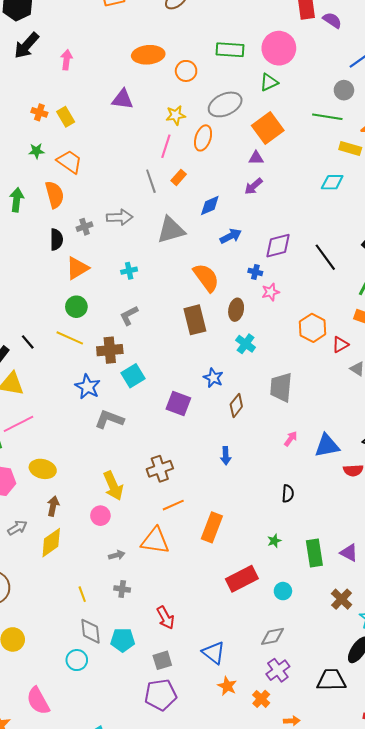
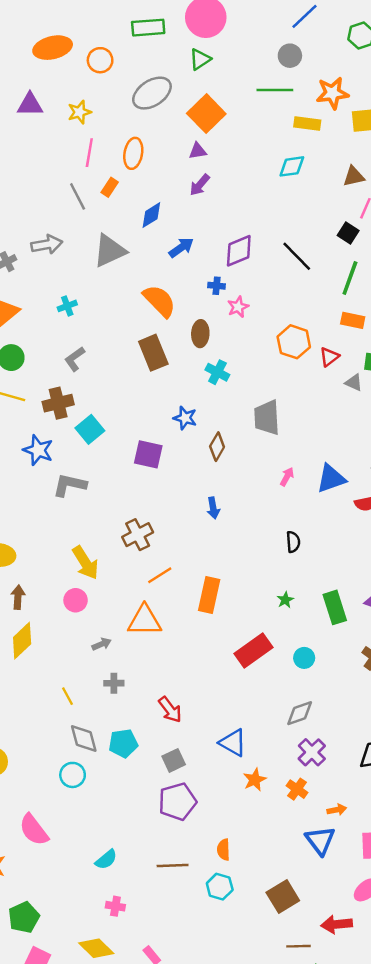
yellow star: (176, 115) -> (79, 112), moved
orange ellipse: (203, 138) -> (133, 153), moved
orange star: (227, 686) -> (255, 780), turned 30

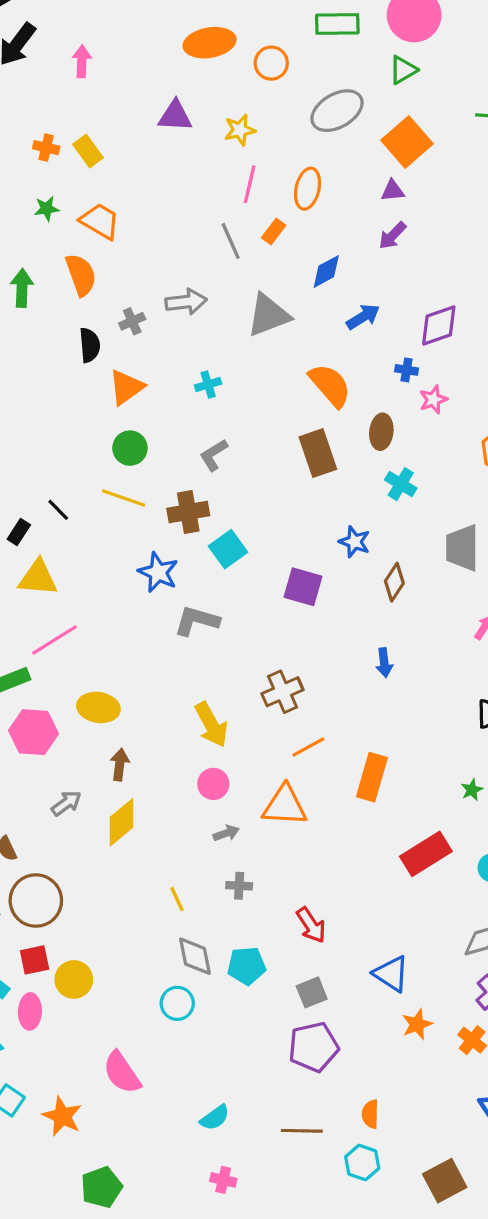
pink circle: (76, 600) -> (213, 784), moved

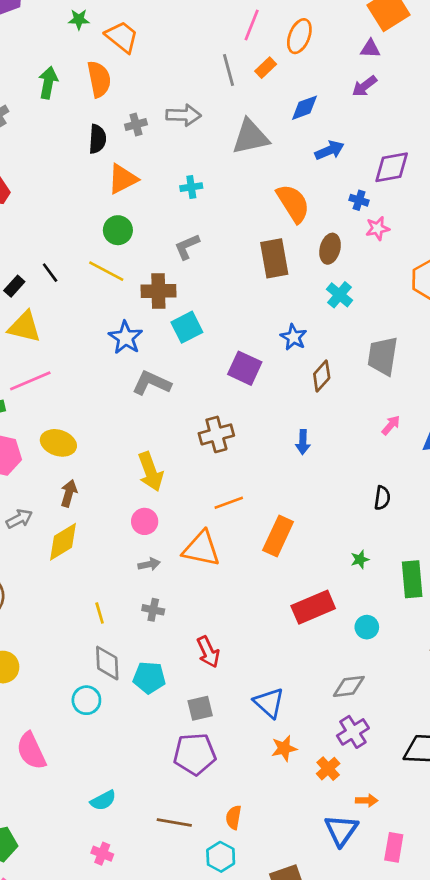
brown cross: (282, 692) -> (216, 434), moved

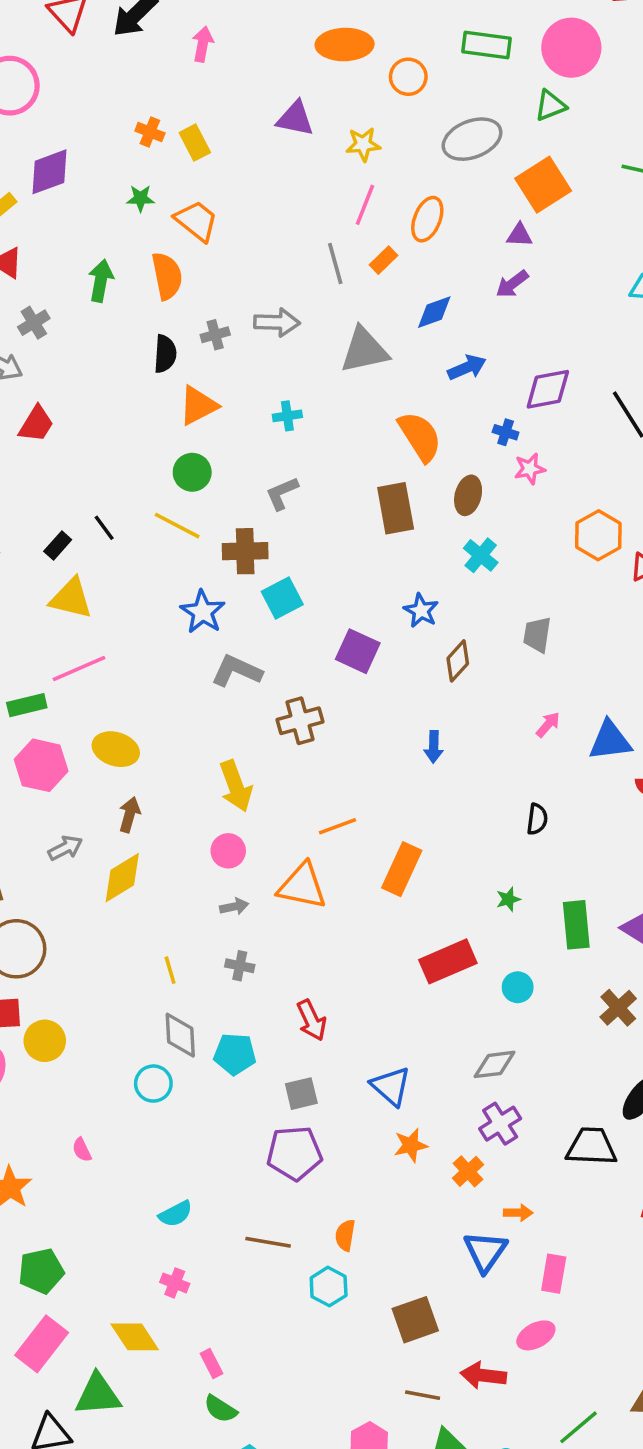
gray trapezoid: (383, 356) -> (537, 635), size x0.7
brown cross: (216, 434) -> (300, 721), moved
pink semicircle: (31, 751) -> (82, 1150), size x0.5

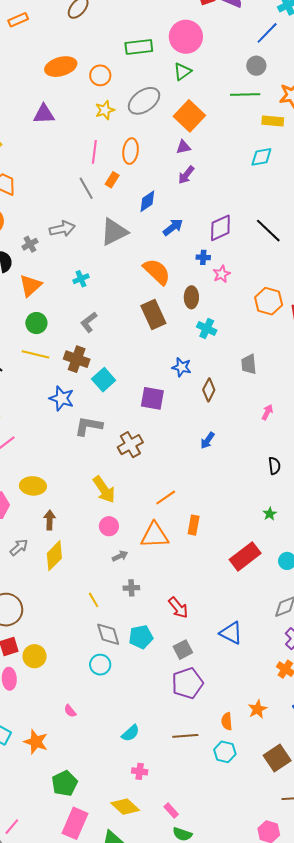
yellow star: (363, 144) -> (105, 110), moved
brown cross: (245, 551) -> (77, 359), turned 35
blue arrow: (434, 747) -> (207, 440), turned 48
orange rectangle: (402, 869) -> (194, 525), moved, size x0.7
orange star: (411, 1145) -> (257, 709), moved

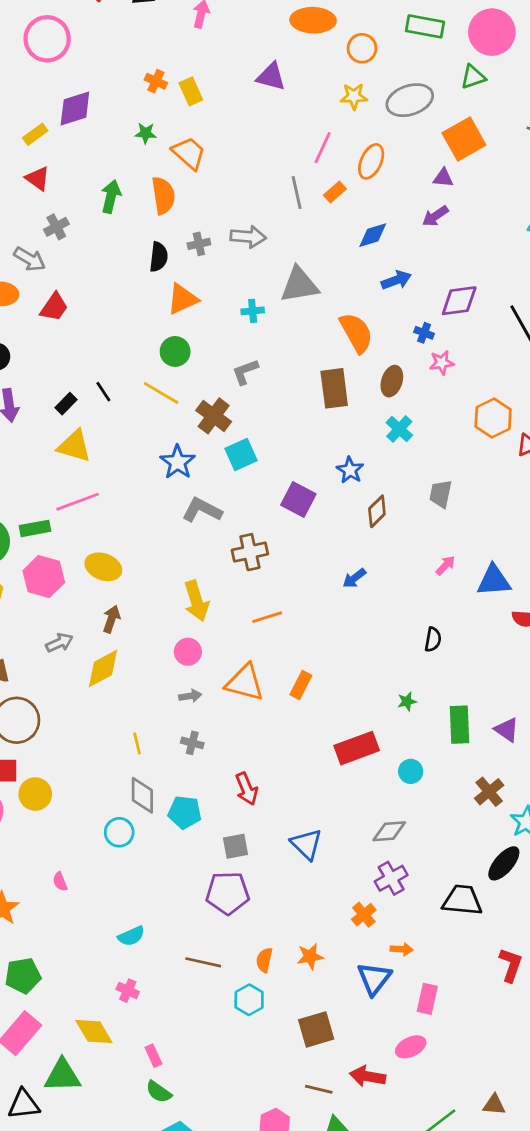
gray triangle: (114, 232) -> (299, 285), moved
orange line: (166, 497) -> (267, 617), moved

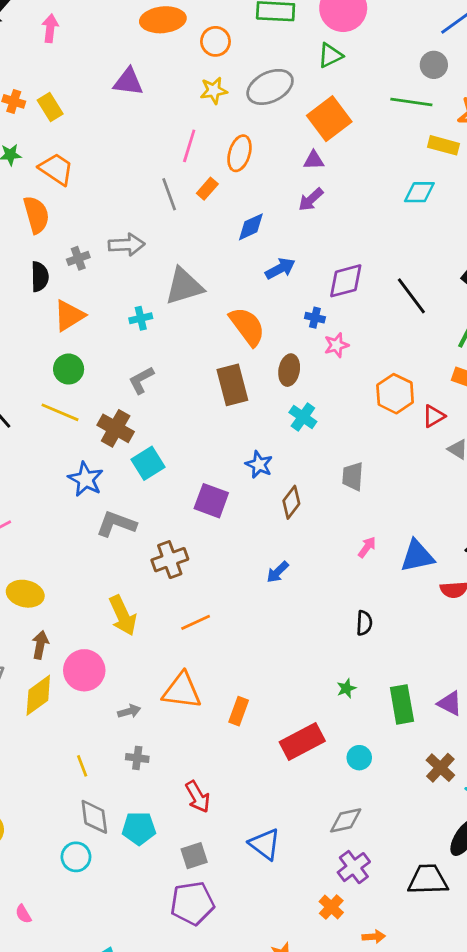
pink circle: (188, 652) -> (84, 670), moved, size x1.5
orange rectangle: (301, 685) -> (239, 711), moved

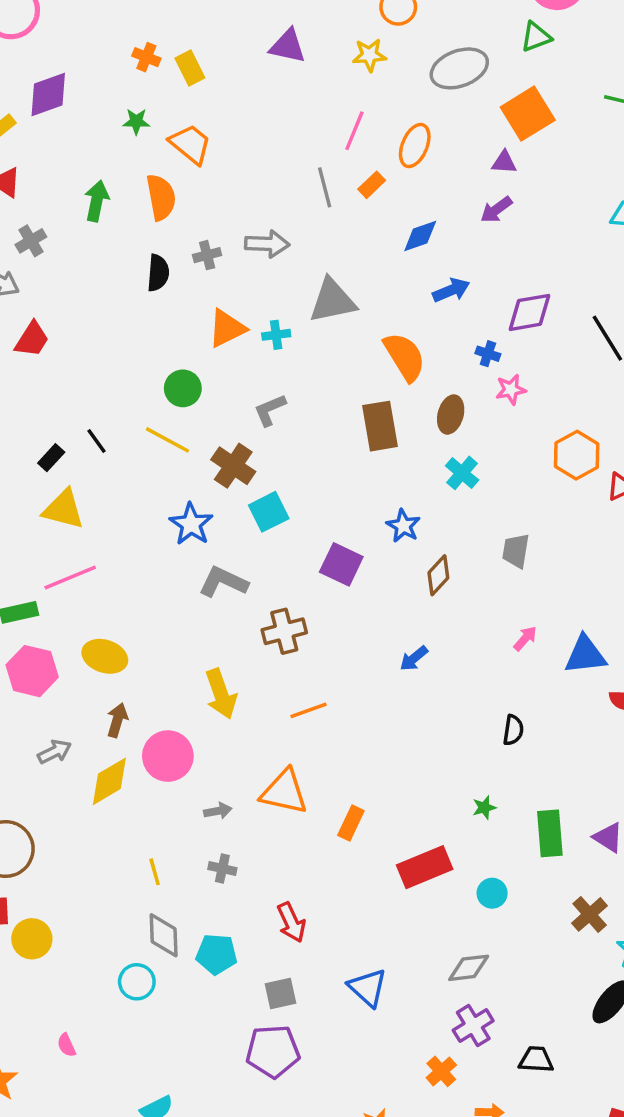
yellow star: (214, 91) -> (369, 55), moved
orange triangle: (69, 316) -> (227, 328), moved
black trapezoid: (428, 880) -> (536, 1060), moved, size x0.7

